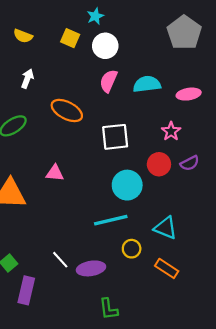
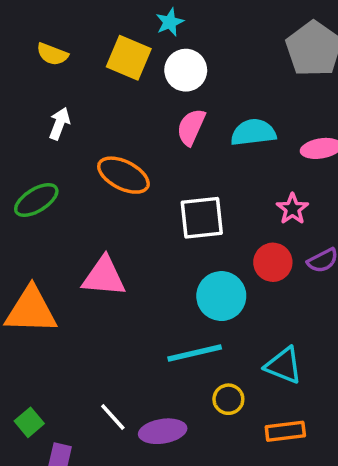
yellow square: (70, 38) -> (129, 58), size x1.4
pink triangle: (55, 173) -> (104, 276), size x1.5
orange rectangle: (167, 268) -> (285, 431), turned -40

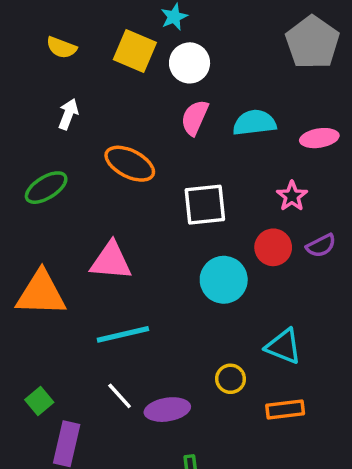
cyan line: (195, 353) -> (123, 334), moved

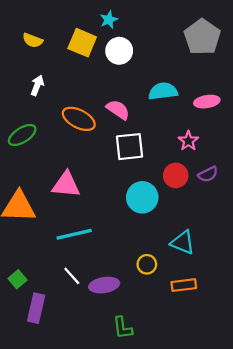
pink semicircle: (195, 118) -> (118, 110), moved, turned 100

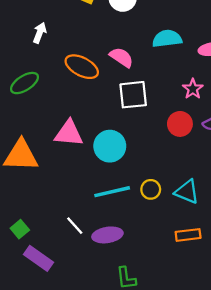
cyan circle: (142, 197) -> (110, 146), moved
cyan line: (74, 234) -> (112, 192), moved
yellow circle: (147, 264) -> (151, 189), moved
purple rectangle: (36, 308) -> (38, 258), turned -68

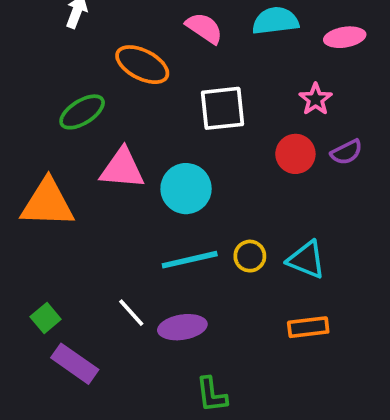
pink semicircle: (121, 57) -> (204, 28), moved
green ellipse: (24, 83) -> (82, 112), moved

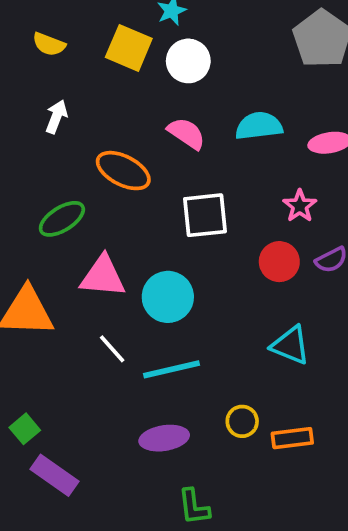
yellow circle: (250, 256) -> (242, 421), moved
cyan triangle: (306, 260) -> (290, 345), moved
white line: (131, 313) -> (112, 349), moved

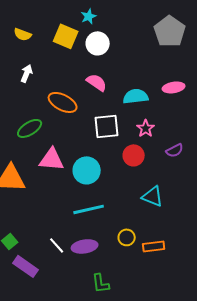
cyan semicircle: (259, 126) -> (136, 96), moved
pink star: (300, 206) -> (146, 128), moved
red circle: (279, 262) -> (134, 155), moved
white line: (112, 349) -> (57, 245), moved

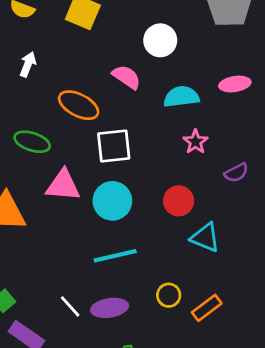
white circle: (98, 43) -> (160, 40), moved
white square: (107, 126) -> (114, 146), moved
green ellipse: (30, 128) -> (32, 142), turned 50
red circle: (134, 155) -> (179, 201), moved
orange rectangle: (154, 246) -> (207, 308), turned -30

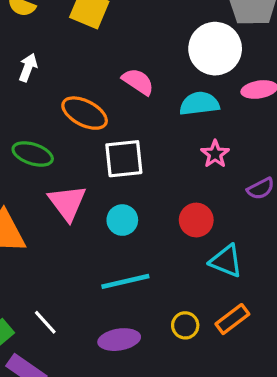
white circle: (160, 40) -> (215, 49), moved, size x1.4
pink triangle: (63, 185) -> (67, 203), turned 48
cyan circle: (112, 201) -> (122, 220), size x0.7
white line: (70, 306) -> (45, 322), moved
orange rectangle: (207, 308) -> (232, 319), moved

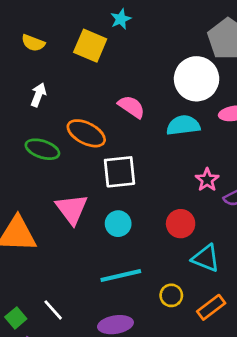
green ellipse: (33, 154) -> (42, 149), moved
pink star: (215, 154) -> (207, 180), moved
yellow circle: (185, 325) -> (171, 295), moved

